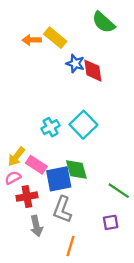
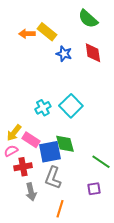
red diamond: (93, 71) -> (93, 53), moved

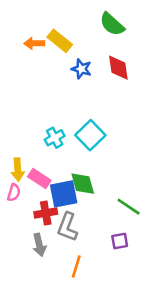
yellow arrow: (14, 133) -> (18, 170), turned -42
pink semicircle: (11, 151) -> (14, 193), turned 136
red cross: (23, 167) -> (46, 213), moved

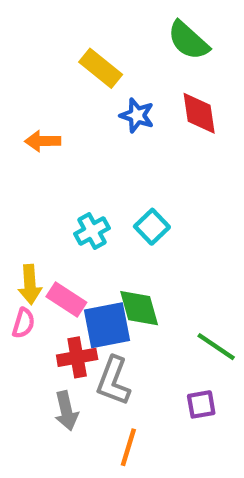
orange arrow: (34, 43) -> (43, 141), moved
cyan square: (90, 135) -> (152, 227), size x0.7

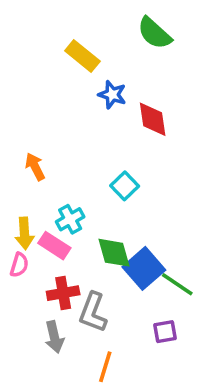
red diamond: (199, 113) -> (153, 119), moved
orange arrow: (43, 141) -> (35, 167), moved, turned 64
cyan cross: (92, 231) -> (70, 219), moved
blue square: (107, 325) -> (144, 268), moved, turned -30

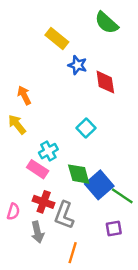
orange arrow: (35, 167) -> (24, 95), moved
yellow arrow: (24, 233) -> (17, 124), moved, turned 145
pink semicircle: (19, 265) -> (13, 212), moved
red cross: (63, 293) -> (44, 202), turned 30

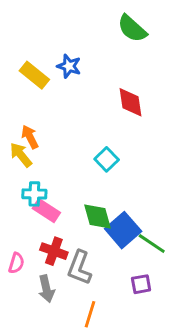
yellow rectangle: (57, 38) -> (34, 75), moved
blue star: (77, 65) -> (69, 66), moved
orange arrow: (24, 95) -> (30, 137), moved
cyan cross: (48, 151) -> (34, 194), moved, turned 30

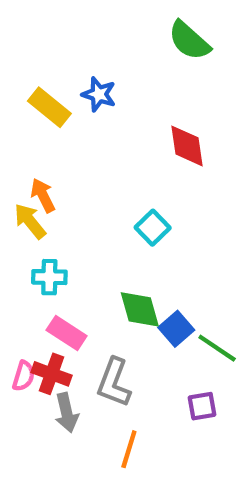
pink rectangle: (46, 210) -> (67, 333), moved
blue square: (123, 230) -> (176, 329), size x0.7
red cross: (54, 251) -> (52, 374), moved

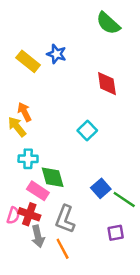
green diamond: (140, 309) -> (53, 177), moved
orange line: (129, 449) -> (63, 249), moved, turned -45

